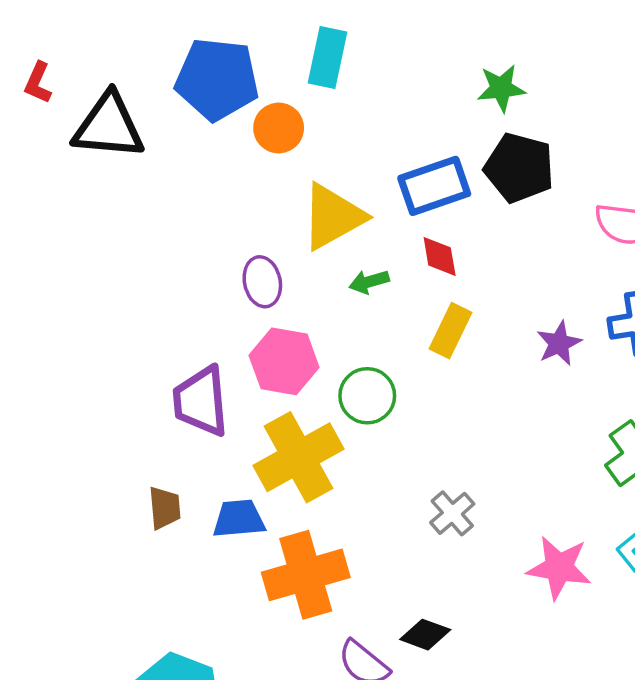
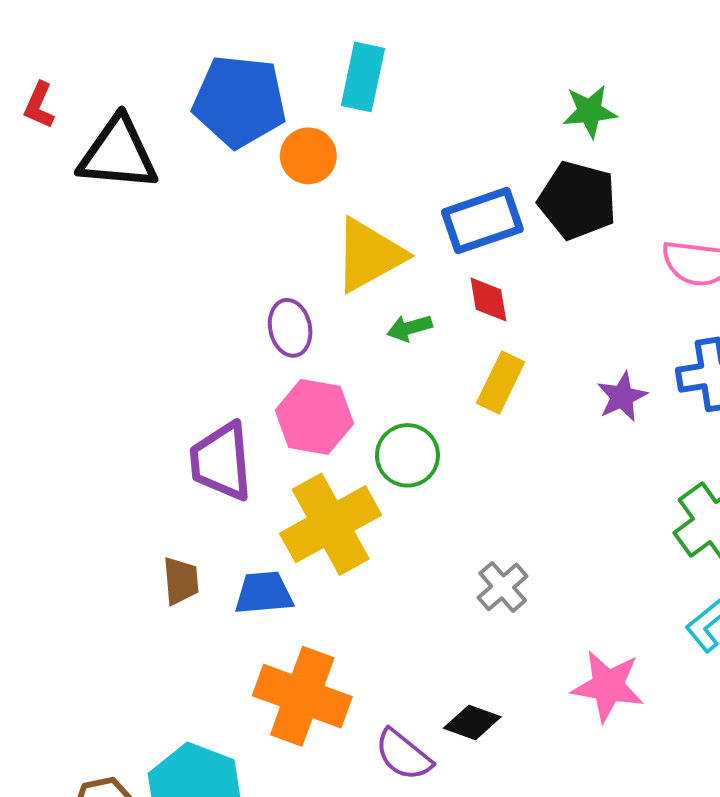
green star: (501, 88) -> (590, 111), moved
pink star: (559, 568) -> (608, 686), moved
orange cross: (306, 575) -> (302, 696), moved, turned 36

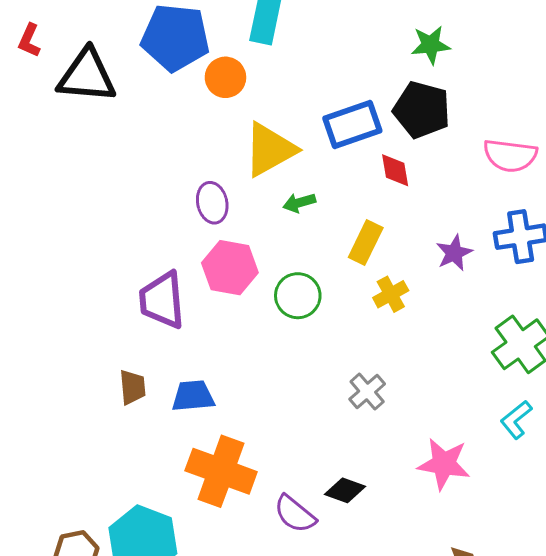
red diamond: (488, 300) -> (395, 170), moved
yellow cross: (331, 524) -> (391, 294), moved, size x0.5

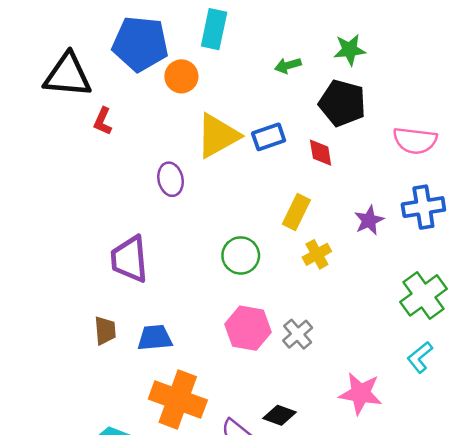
red L-shape: (29, 40) -> (103, 121), moved
blue rectangle: (352, 125) -> (269, 137), moved, size x0.7
green arrow: (299, 203) -> (288, 65), moved
pink hexagon: (230, 268) -> (248, 328), moved

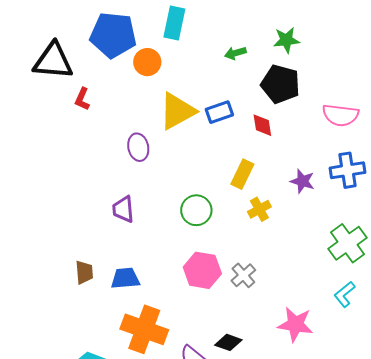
purple star: (369, 220) -> (302, 181), turned -30
purple trapezoid: (129, 259) -> (123, 209), moved, size x0.7

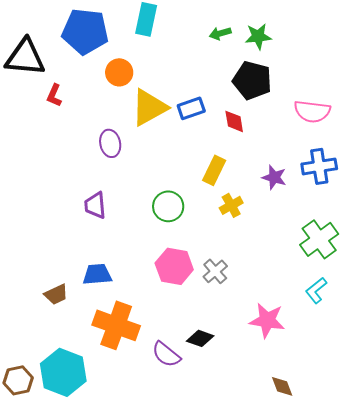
green arrow: (235, 53) -> (220, 33), moved
orange circle: (147, 62) -> (119, 72), moved
brown trapezoid: (84, 272) -> (56, 294), moved, turned 70

